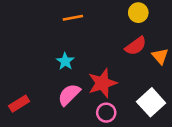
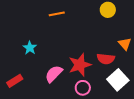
red semicircle: (136, 46) -> (106, 59), moved, turned 42
cyan star: (65, 61) -> (30, 48), moved

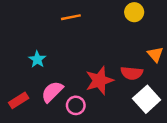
pink semicircle: (54, 74) -> (52, 92), moved
pink circle: (83, 88) -> (76, 105), moved

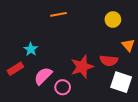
yellow circle: (134, 12) -> (113, 20), moved
white square: (147, 99) -> (121, 82), turned -30
red rectangle: (19, 100) -> (15, 69), moved

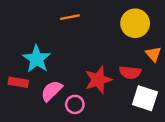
yellow circle: (113, 20) -> (135, 23), size x1.5
cyan star: (31, 49) -> (37, 59), size x1.6
red rectangle: (15, 69) -> (18, 82), turned 42

